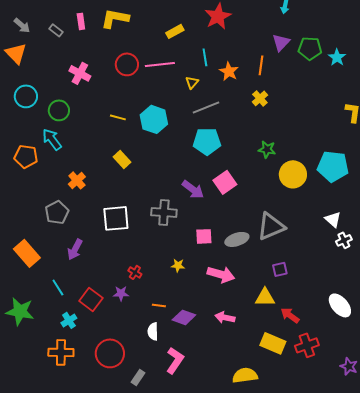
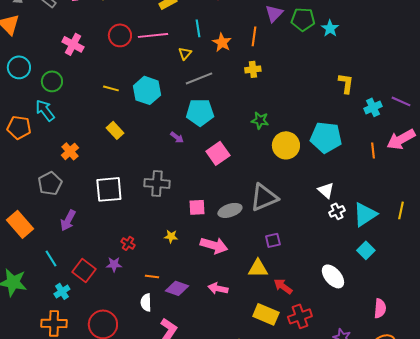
yellow cross: (260, 98) -> (253, 69), turned 35
purple arrow: (193, 189) -> (177, 137), moved, size x0.6

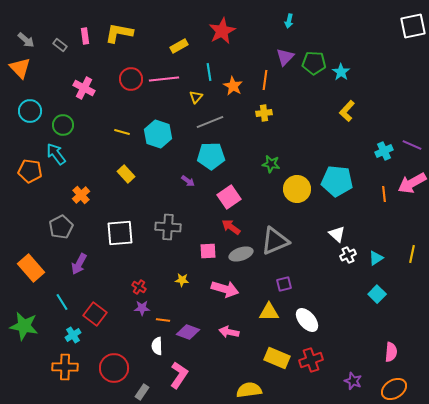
yellow L-shape: (346, 83) -> (347, 111), moved, turned -145
cyan triangle: (365, 214) -> (376, 258), size x0.6
purple star: (114, 264) -> (142, 308), moved
white ellipse: (333, 276) -> (307, 320), moved
red arrow: (283, 286) -> (231, 227), moved

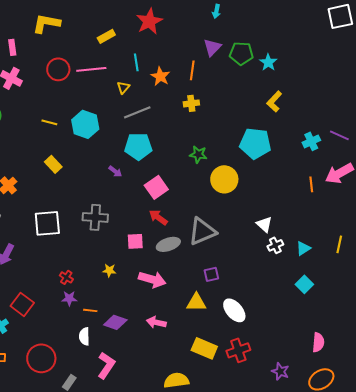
pink rectangle: (85, 36) -> (12, 47), moved
cyan pentagon: (337, 181) -> (255, 143), moved

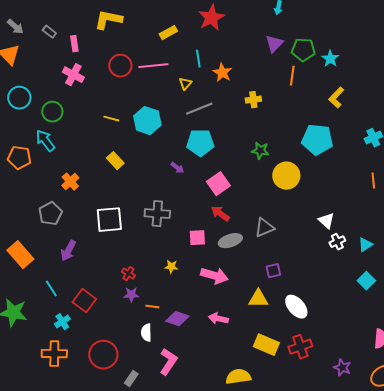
orange line: (192, 70) -> (292, 76), moved
gray triangle: (202, 231) -> (264, 228), size x0.7

